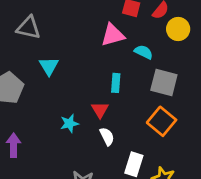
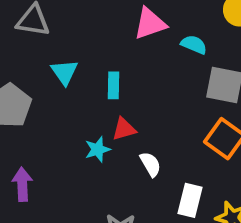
cyan rectangle: (116, 83) -> (113, 85), moved
red triangle: (100, 110) -> (124, 129), moved, turned 48

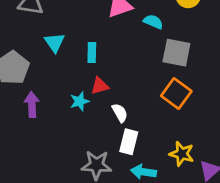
purple arrow: (22, 184) -> (32, 105), moved
white rectangle: (190, 200) -> (129, 142), moved

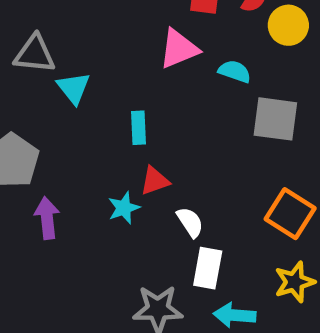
cyan triangle: (55, 42) -> (74, 88), moved
orange square: (176, 94) -> (290, 214), moved
yellow star: (182, 154) -> (295, 282), turned -30

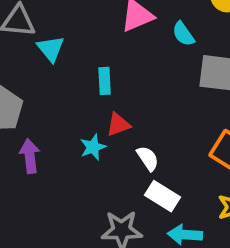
cyan semicircle: (235, 71) -> (183, 34), turned -144
white rectangle: (208, 268) -> (162, 196), turned -68

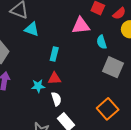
cyan triangle: (51, 49) -> (32, 29), turned -49
white semicircle: (148, 158) -> (56, 99), moved

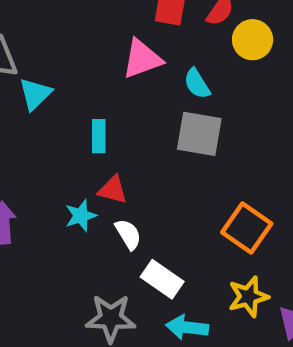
cyan triangle: (32, 29) -> (35, 94), turned -49
gray square: (113, 67) -> (199, 134), moved
red triangle: (54, 78) -> (113, 190), turned 32

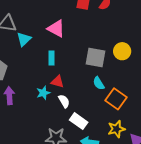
yellow circle: (253, 40) -> (122, 51), moved
pink triangle: (142, 59) -> (56, 29), moved, turned 48
cyan semicircle: (197, 84) -> (99, 83), moved

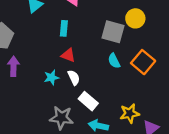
yellow circle: (122, 51) -> (135, 18), moved
cyan star: (43, 93) -> (51, 78), moved
orange square: (116, 99) -> (143, 62), moved

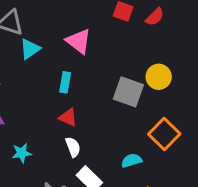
cyan semicircle: (114, 61) -> (132, 160), moved, turned 96
cyan star: (51, 78) -> (22, 153), moved

